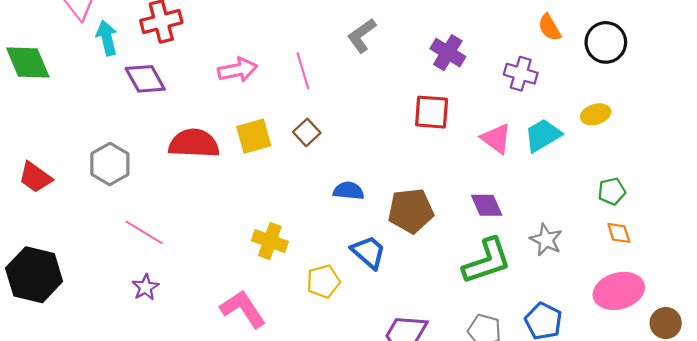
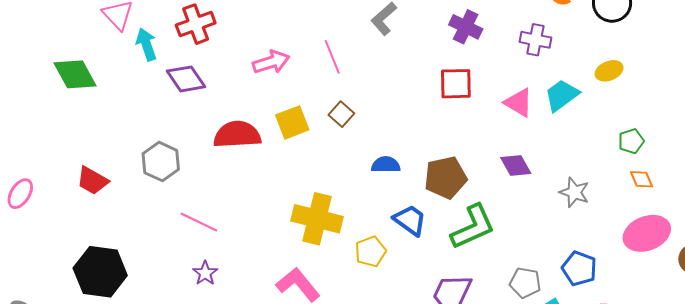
yellow cross: (270, 241) -> (317, 219), size x1.5
green L-shape: (487, 261) -> (473, 227), moved

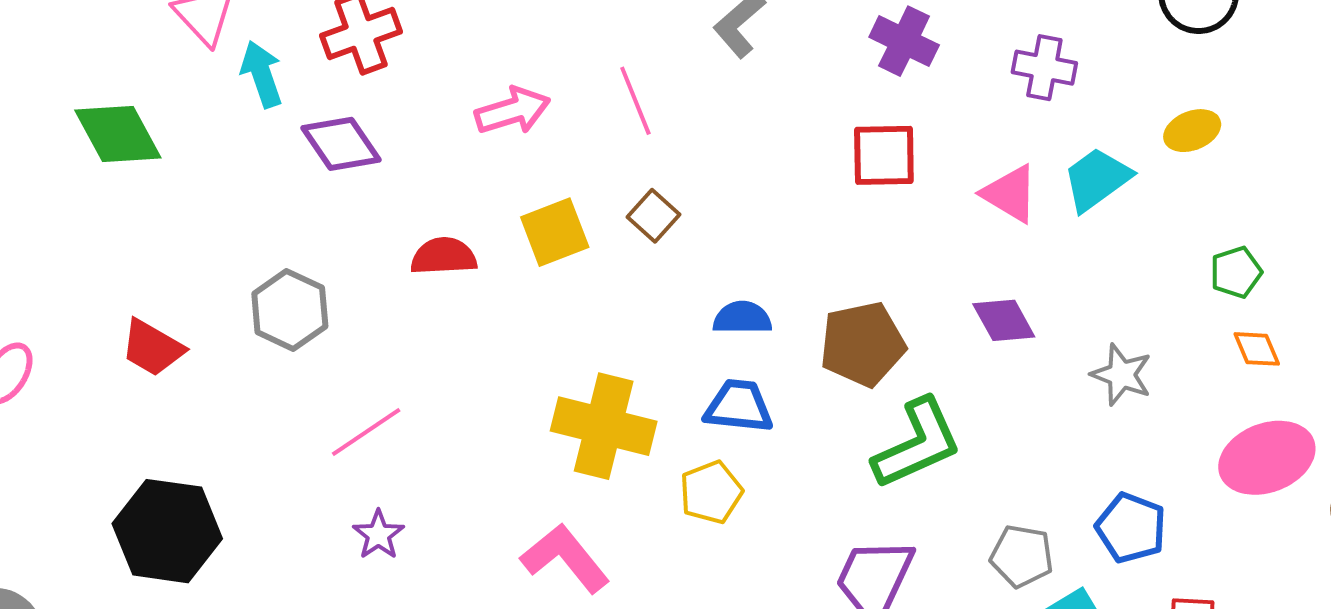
red semicircle: (237, 135) -> (444, 256), size x0.7
blue trapezoid: (410, 220) -> (739, 406), moved, turned -30
pink line: (199, 222) -> (366, 432), turned -60

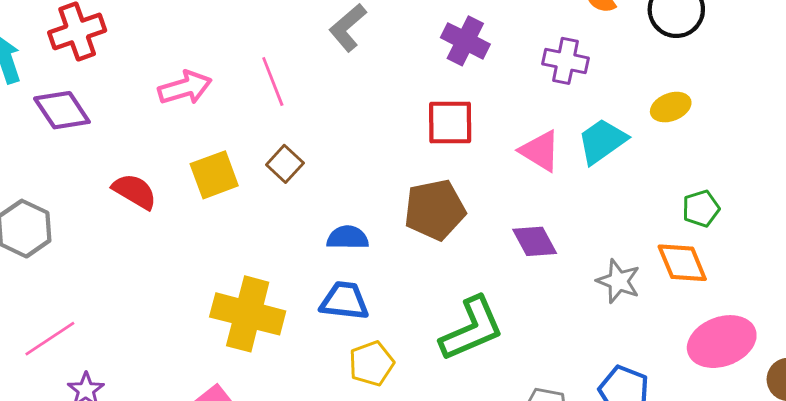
red semicircle: (444, 256) -> (135, 191), turned 33
brown pentagon: (863, 344) -> (435, 210), moved
orange diamond: (1257, 349) -> (682, 263), moved, size x1.5
pink line: (366, 432) -> (50, 339), moved
yellow pentagon: (711, 492) -> (371, 363), moved

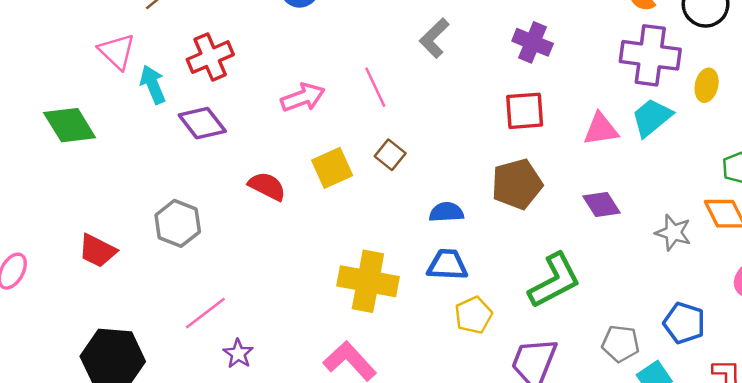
purple cross: (566, 61) -> (650, 55), moved, size x1.6
yellow ellipse: (671, 107) -> (707, 85), turned -52
pink triangle: (540, 151) -> (601, 129), turned -36

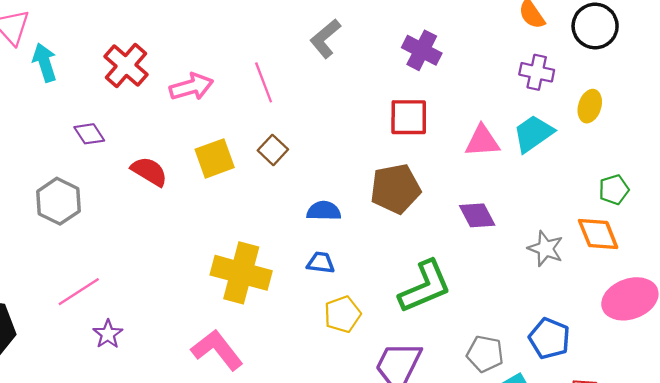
purple cross: (650, 55) -> (537, 72), size x0.6
red cross: (210, 57) -> (126, 65), moved, turned -30
purple diamond: (202, 123) -> (89, 134), moved, size x0.7
blue trapezoid: (447, 265) -> (321, 263), size x0.7

